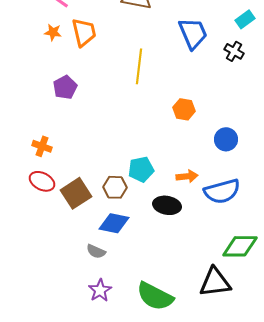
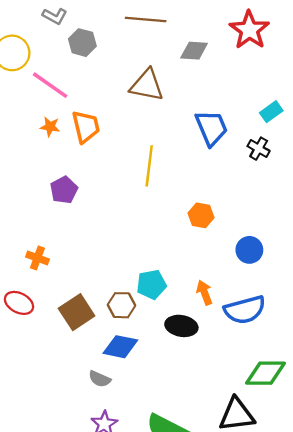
orange arrow: (187, 176) -> (204, 293), turned -105
red ellipse: (42, 181) -> (19, 303), moved

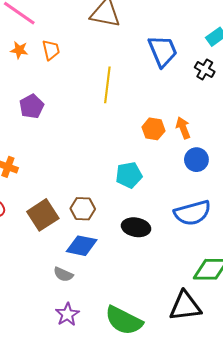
orange trapezoid: (86, 127) -> (51, 50), size x0.7
cyan pentagon: (151, 284) -> (129, 175), moved
orange arrow: (204, 293) -> (183, 128), moved

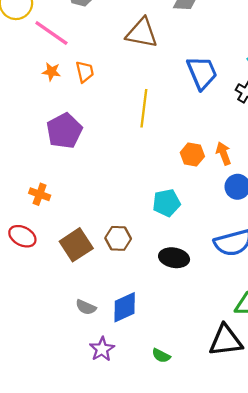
purple pentagon: (32, 106) -> (64, 131), size x1.4
blue diamond: (82, 246) -> (125, 307), moved, turned -36
gray semicircle: (63, 274) -> (86, 307), moved
green semicircle: (124, 320) -> (161, 356), size x0.5

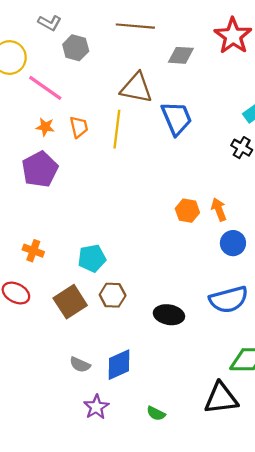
blue trapezoid: (202, 73) -> (177, 118), moved
yellow line: (144, 108) -> (117, 129), moved
purple pentagon: (64, 131) -> (40, 169), moved
cyan pentagon: (166, 203) -> (92, 258), moved

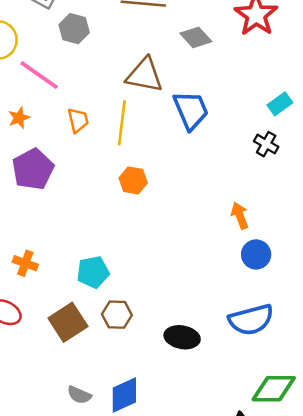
gray diamond: (181, 55) -> (196, 37), turned 44
orange star: (45, 127) -> (19, 118), moved, turned -30
orange hexagon: (187, 211) -> (133, 180), moved

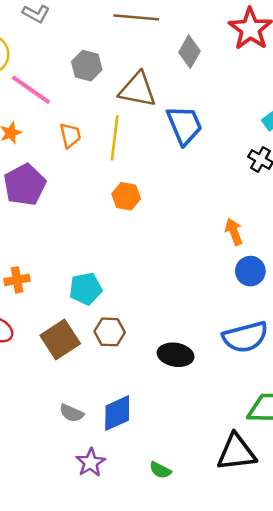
gray hexagon: (74, 29) -> (87, 66), moved
gray diamond: (196, 37) -> (190, 52), turned 72
orange cross: (25, 263) -> (17, 280), turned -30

